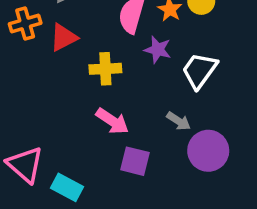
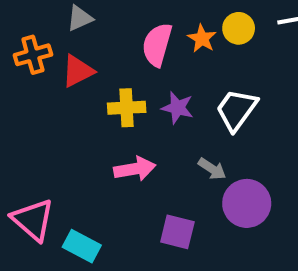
purple star: (158, 50) -> (177, 108), moved
pink arrow: (112, 121) -> (135, 169), turned -44
purple square: (135, 161) -> (177, 232), moved

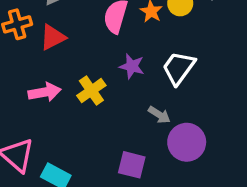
yellow cross: (127, 108) -> (91, 91), moved, turned -32
pink arrow: (135, 169) -> (45, 92), moved

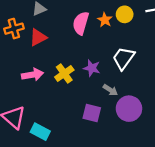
purple star: (132, 66) -> (92, 68), moved
purple square: (132, 165) -> (92, 113), moved

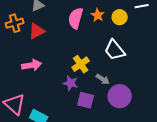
yellow circle: (125, 14) -> (120, 17), moved
white trapezoid: (123, 58) -> (115, 50), turned -75
purple star: (92, 68) -> (71, 83), moved
yellow cross: (64, 74) -> (81, 64), moved

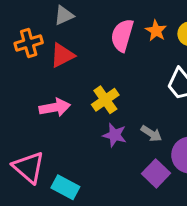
yellow cross: (81, 64) -> (105, 100), moved
gray arrow: (103, 79) -> (151, 134), moved
purple square: (86, 100) -> (156, 173), moved, turned 30

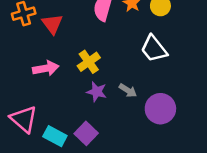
red triangle: (62, 55) -> (52, 24), turned -40
purple square: (156, 173) -> (86, 133), moved

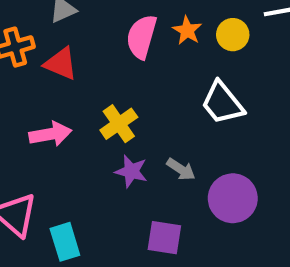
red triangle: (52, 24) -> (61, 64), turned -30
purple square: (86, 133) -> (164, 238), moved, turned -35
cyan rectangle: (55, 136) -> (65, 242), turned 45

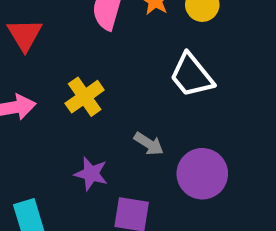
red triangle: (61, 64) -> (25, 35), turned 36
purple star: (131, 171) -> (91, 174), moved

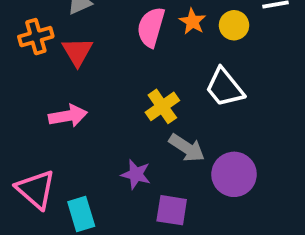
yellow cross: (85, 97) -> (162, 106), moved
gray arrow: (149, 144) -> (187, 148), size x1.4

